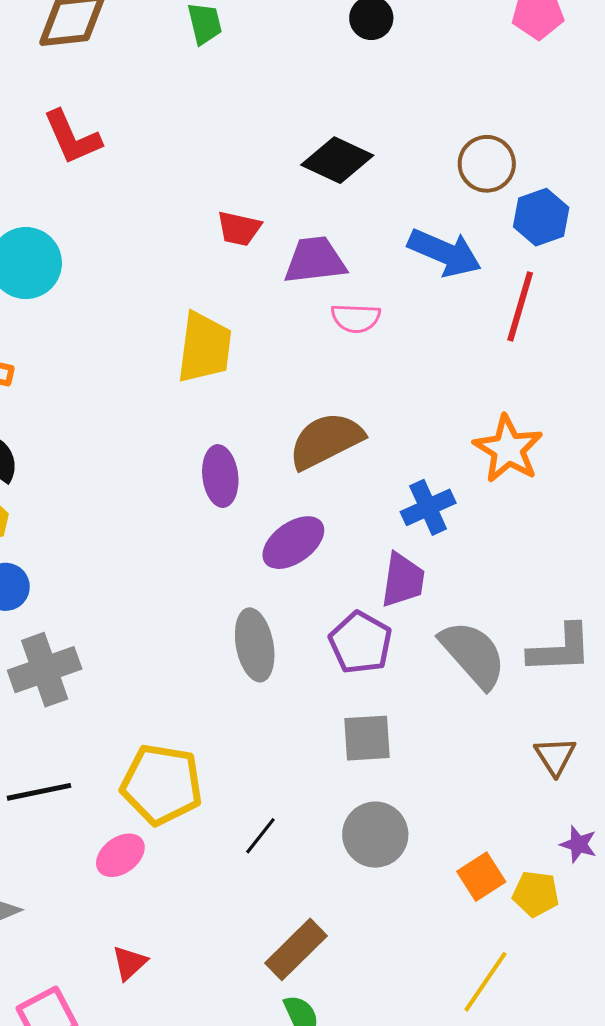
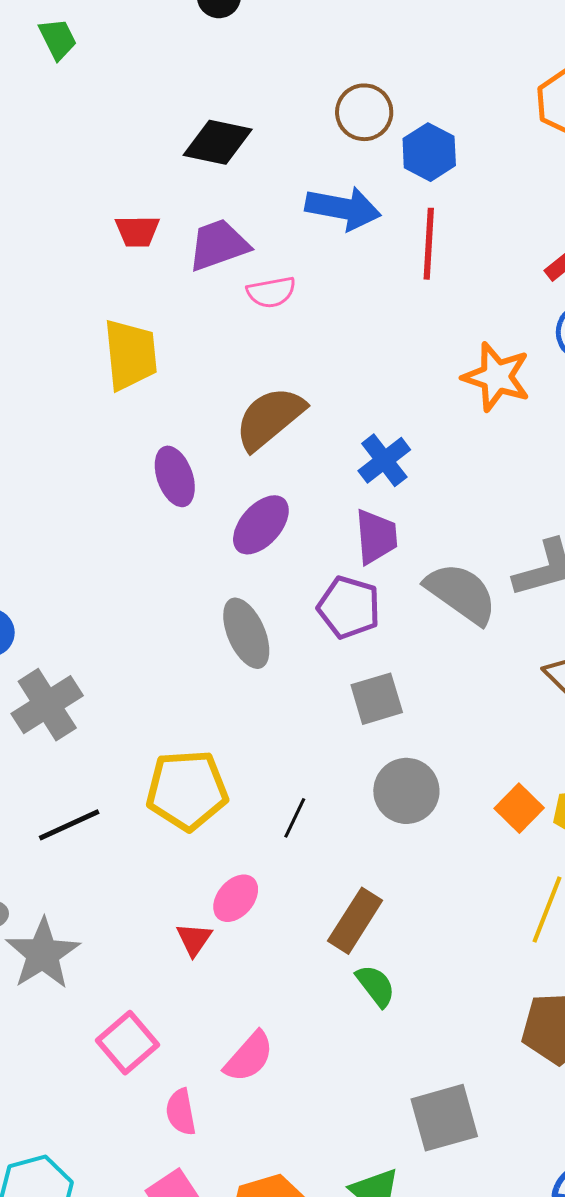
orange star: (508, 449) -> (496, 377), moved
pink ellipse: (120, 855) -> (236, 898), moved
red triangle: (129, 963) -> (194, 939), moved

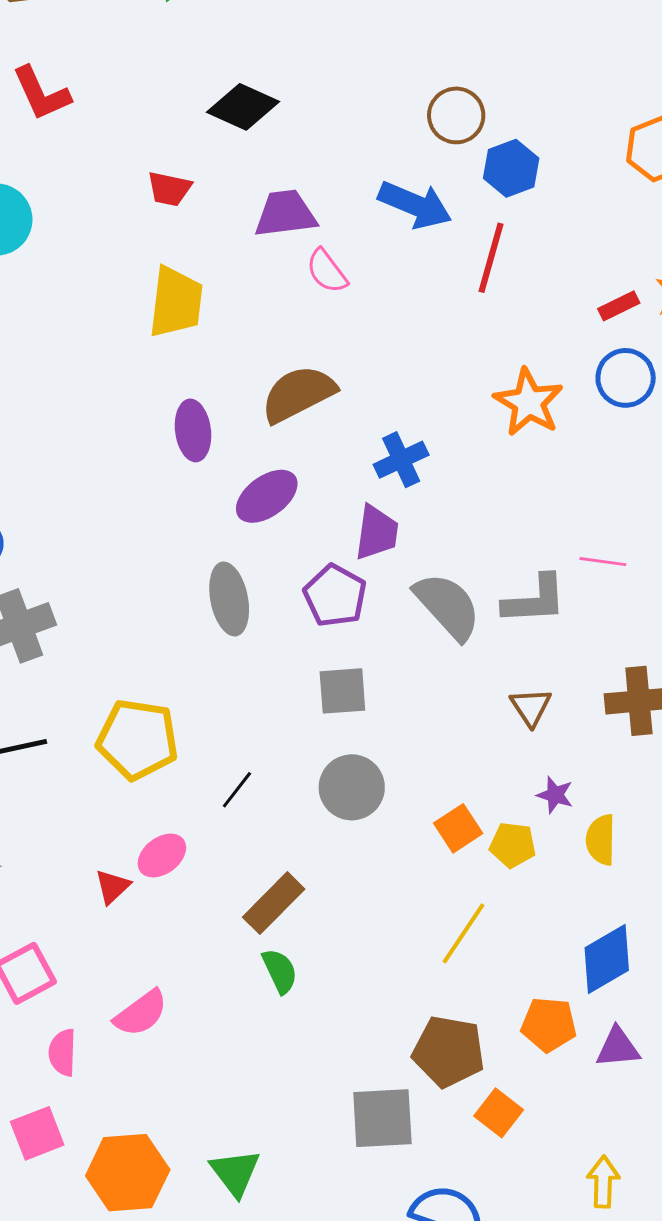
black diamond: (218, 142) -> (243, 107), moved
red trapezoid: (137, 231) -> (169, 189), moved
pink semicircle: (271, 292) -> (327, 271), turned 51
gray square: (444, 1118) -> (382, 1118), moved

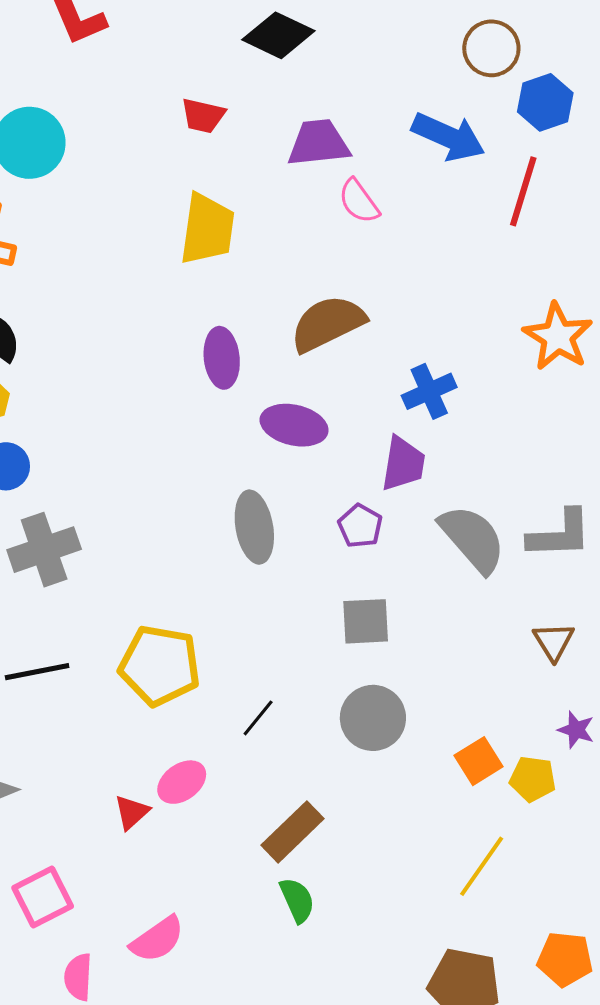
purple ellipse: (267, 496) -> (294, 425), turned 48
purple pentagon: (335, 596) -> (360, 526), size x0.7

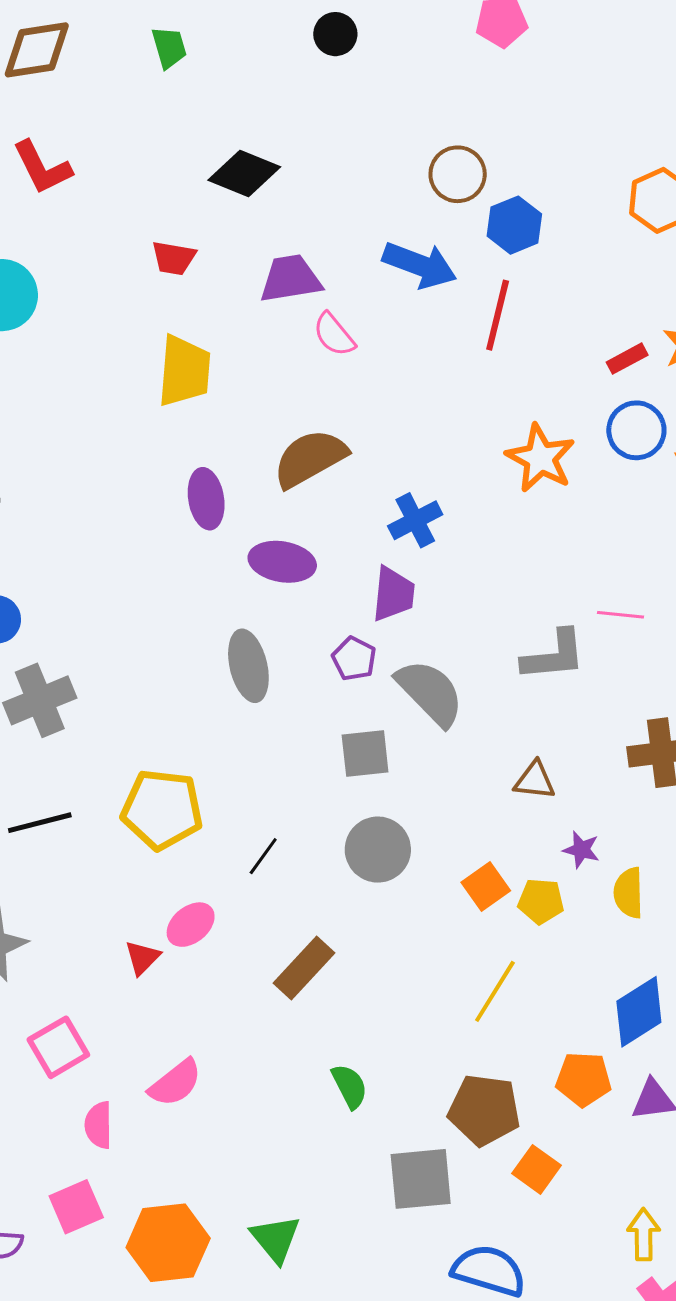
gray semicircle: (473, 539) -> (430, 693), moved
brown triangle: (554, 641) -> (535, 780), moved, turned -48
green semicircle: (297, 900) -> (350, 1086), moved

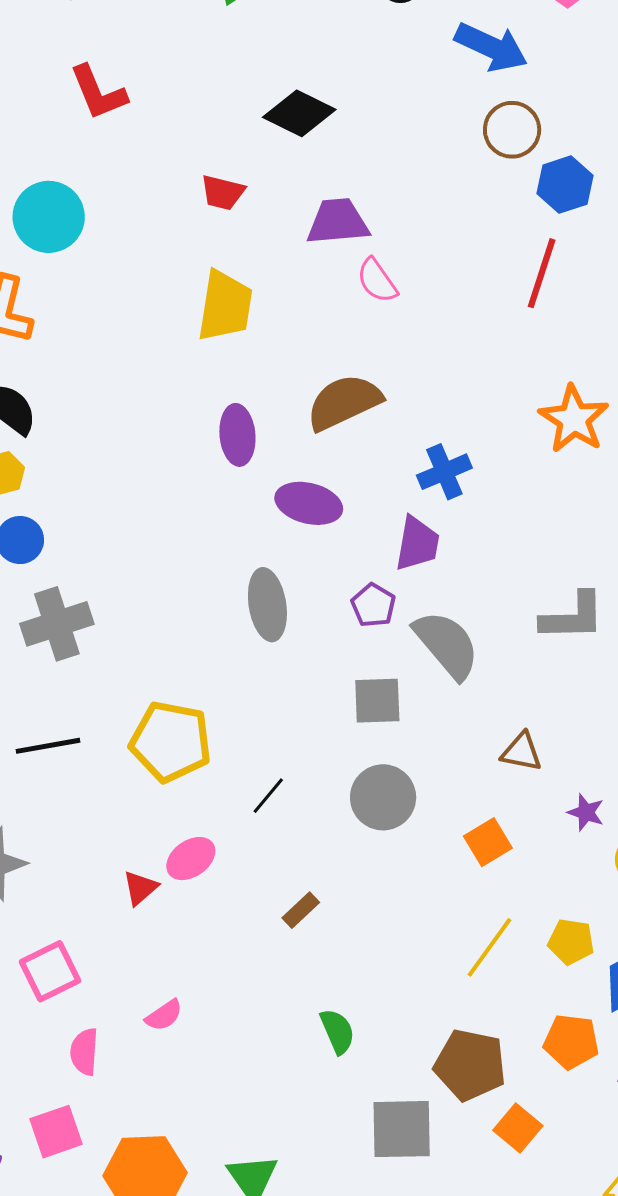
blue arrow: (420, 265) -> (491, 47), moved
brown triangle: (535, 780) -> (522, 752), moved
yellow pentagon: (541, 901) -> (571, 942), moved
brown rectangle: (304, 968) -> (301, 910), size x0.6
pink semicircle: (175, 1083) -> (164, 1015), size x0.7

